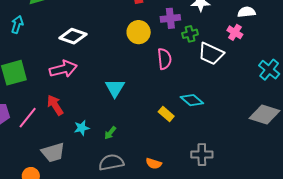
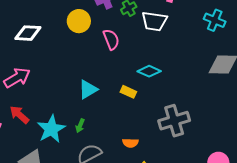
white diamond: (73, 36) -> (28, 33), moved
cyan triangle: (115, 88) -> (88, 89), moved, turned 45
cyan star: (82, 128) -> (51, 129), size x1.8
gray cross: (202, 155) -> (174, 121), size x1.4

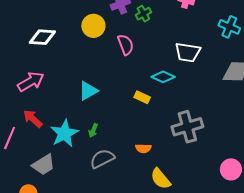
white trapezoid: (154, 21) -> (188, 52), moved
cyan triangle: (88, 89) -> (88, 91), moved

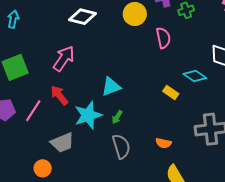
pink arrow: (31, 82) -> (64, 59), turned -36
cyan triangle: (88, 91) -> (111, 87), moved
gray semicircle: (102, 159) -> (121, 146), turned 90

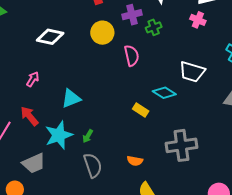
pink arrow: (64, 59) -> (33, 79), size x0.6
cyan triangle: (111, 87) -> (71, 99), moved

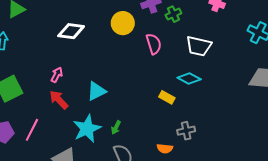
white trapezoid: (192, 72) -> (199, 46), moved
red arrow: (29, 116) -> (59, 100), moved
gray cross: (181, 145) -> (186, 131), moved, size x0.6

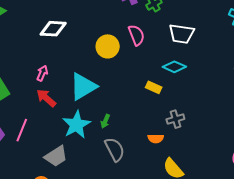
yellow circle: (123, 23) -> (108, 46), moved
cyan triangle: (96, 91) -> (83, 87), size x1.4

